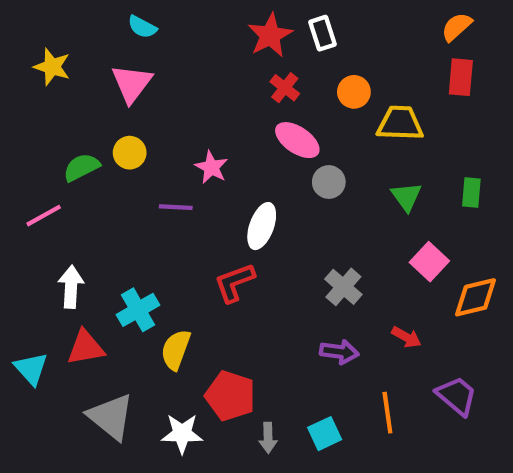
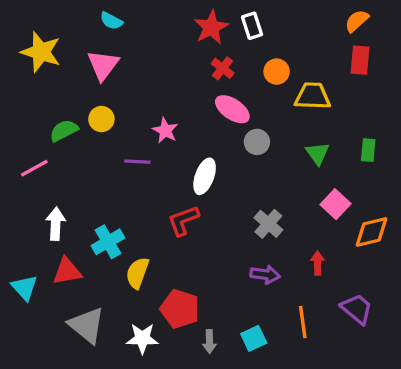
yellow star: (52, 67) -> (41, 52), size x1.4
red arrow: (406, 337) -> (317, 263), turned -120

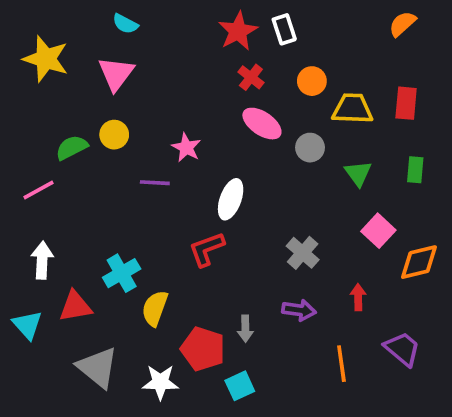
red rectangle: (360, 60) -> (406, 103), moved
gray circle: (257, 142) -> (310, 148), moved
white arrow: (56, 224) -> (42, 260), moved
cyan square: (254, 338) -> (240, 386), moved
gray arrow: (209, 342) -> (245, 329), moved

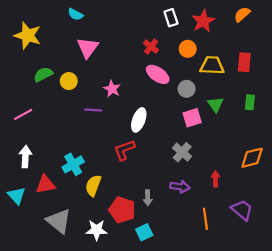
red star: (238, 31) -> (203, 21), moved
pink triangle: (116, 74) -> (88, 48), moved
green semicircle: (72, 148) -> (43, 74), moved
pink square: (378, 231) -> (192, 118), moved, turned 30

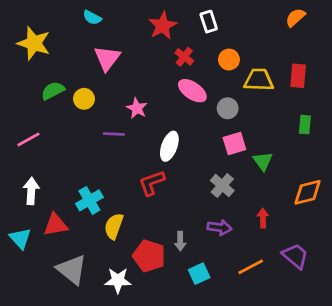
red star: (203, 21) -> (163, 26), moved
green triangle: (215, 104) -> (263, 161), moved
orange line: (205, 219) -> (251, 267), turned 70
cyan square: (144, 232) -> (199, 274), moved

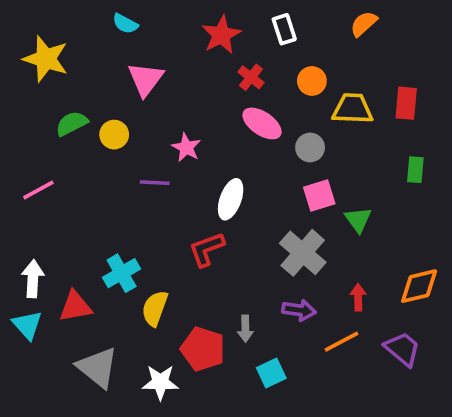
orange semicircle: (295, 18) -> (364, 24), moved
gray cross: (222, 186) -> (303, 253), size x1.4
white arrow: (31, 191) -> (33, 279), moved
orange diamond: (308, 192) -> (419, 286), moved
orange line: (251, 267) -> (341, 342), moved

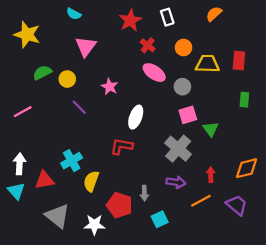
purple line: (155, 183) -> (79, 107), moved, turned 42
red L-shape: (207, 249) -> (122, 146), turned 30

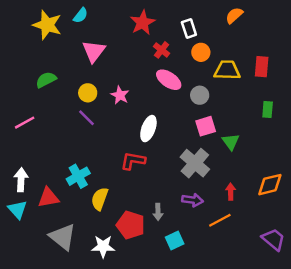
cyan semicircle: (74, 14) -> (81, 15), turned -80
white rectangle: (167, 17) -> (189, 29), moved
yellow star: (27, 34) -> (47, 25), moved
yellow circle: (67, 79) -> (88, 93), moved
purple trapezoid: (237, 205) -> (274, 239), moved

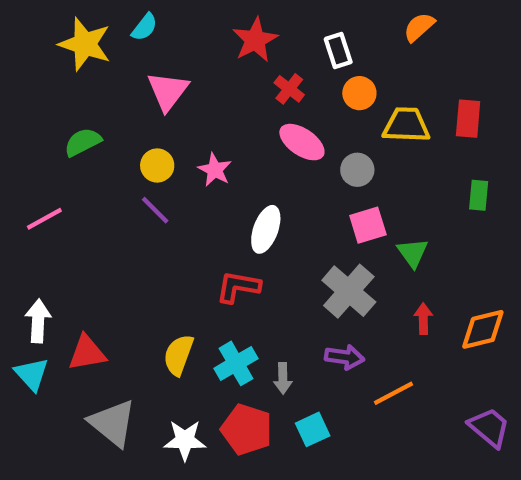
cyan cross: (78, 176) -> (236, 363), moved
red arrow: (231, 192) -> (423, 319), moved
red pentagon: (131, 225) -> (247, 429), moved

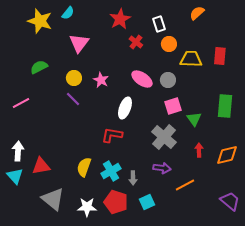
pink ellipse: (302, 142) -> (142, 79), moved
green rectangle: (479, 195) -> (225, 106), moved, size x1.6

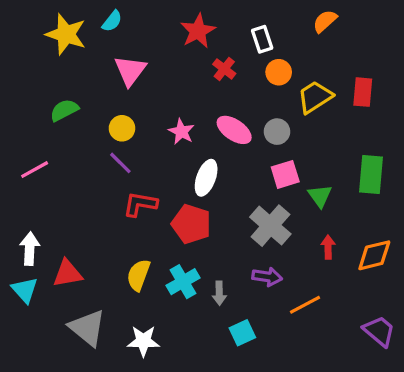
yellow trapezoid: (191, 59) -> (315, 97), turned -35
pink star: (101, 80) -> (181, 132), moved
red L-shape: (112, 135) -> (140, 204), moved
red pentagon: (116, 202) -> (191, 224), moved

